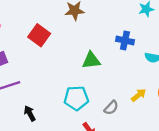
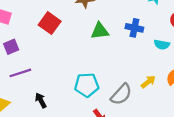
green triangle: (91, 60) -> (100, 31), moved
gray semicircle: (111, 108) -> (121, 94), size x1.5

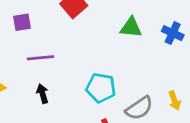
purple line: (20, 73) -> (40, 58), moved
yellow arrow: (148, 82) -> (175, 101), turned 96

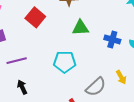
blue cross: (173, 33) -> (112, 39), moved
cyan pentagon: (101, 88) -> (65, 62), moved

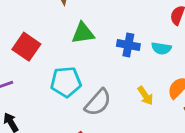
red square: (35, 17) -> (26, 47), moved
gray semicircle: (96, 87) -> (98, 102), moved

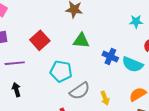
cyan semicircle: (161, 48) -> (133, 64), size x1.5
yellow arrow: (145, 96) -> (105, 98), moved

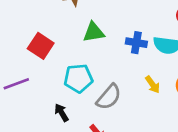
black arrow: (16, 90) -> (62, 113), moved
yellow arrow: (105, 98) -> (153, 85), moved

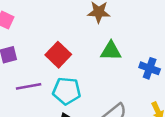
cyan pentagon: (78, 78) -> (67, 91), moved

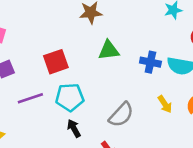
red square: (58, 55) -> (56, 62), turned 35

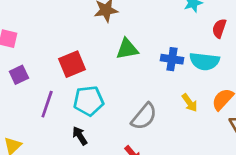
purple line: (30, 98) -> (47, 104), turned -50
black arrow: (74, 128) -> (80, 136), moved

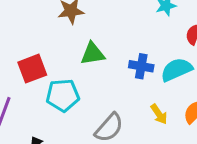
cyan semicircle: (204, 61) -> (176, 70), turned 148
cyan pentagon: (89, 101) -> (63, 95), moved

